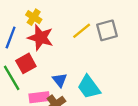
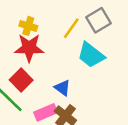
yellow cross: (34, 17) -> (28, 26), moved
cyan trapezoid: (89, 87) -> (91, 55), moved

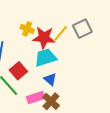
red star: (29, 48) -> (44, 38), moved
cyan trapezoid: (91, 55) -> (46, 58), moved, turned 120

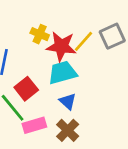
pink rectangle: (36, 98) -> (34, 125), moved

